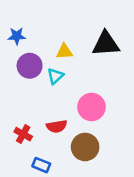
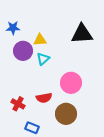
yellow triangle: (64, 52) -> (40, 40), moved

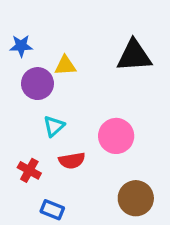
cyan triangle: (43, 59) -> (54, 126), moved
brown circle: (66, 114) -> (136, 198), moved

